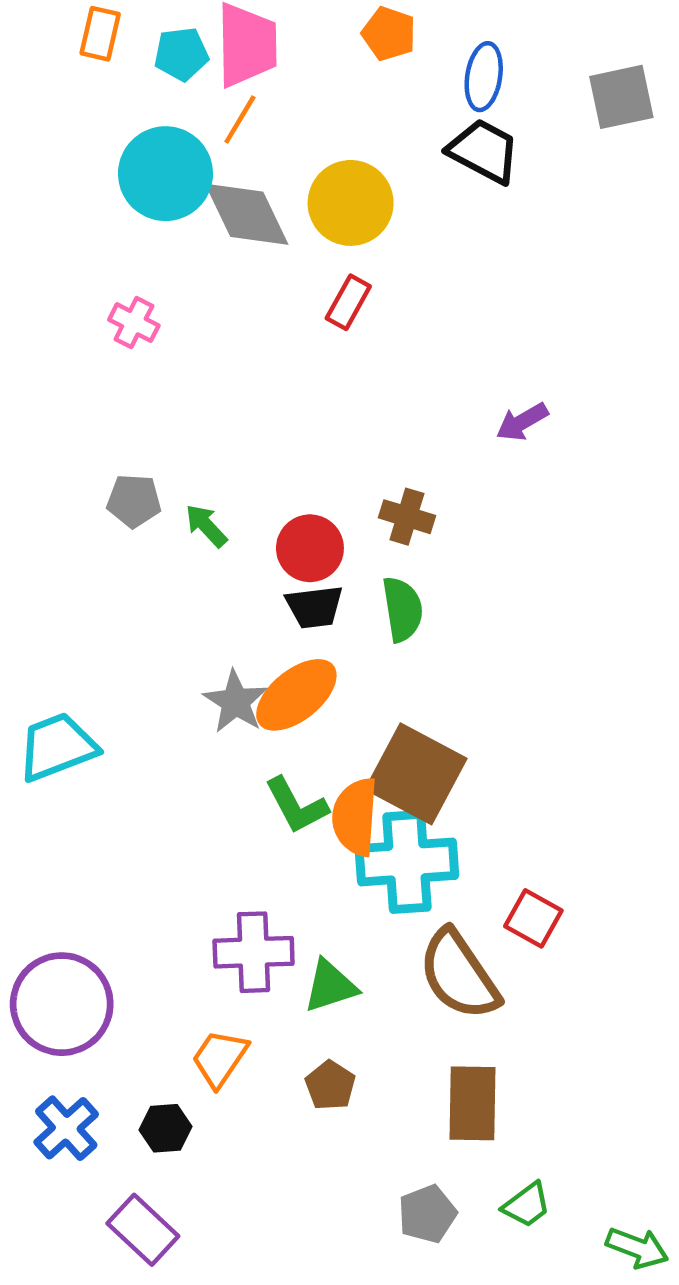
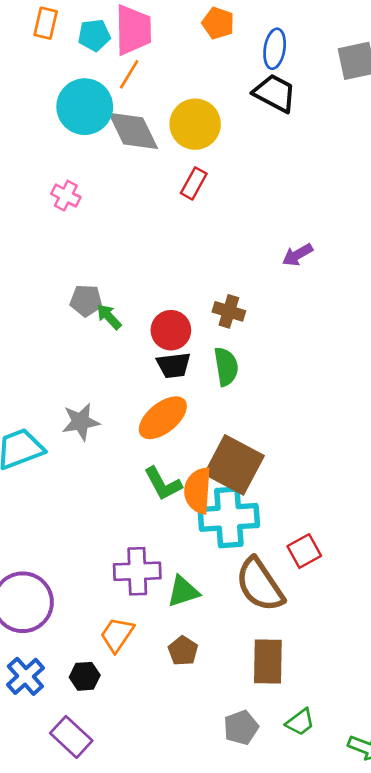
gray pentagon: (134, 501) -> (86, 301), moved
gray star: (235, 702) -> (81, 422), moved, turned 30
red square: (533, 918) -> (304, 551), turned 32

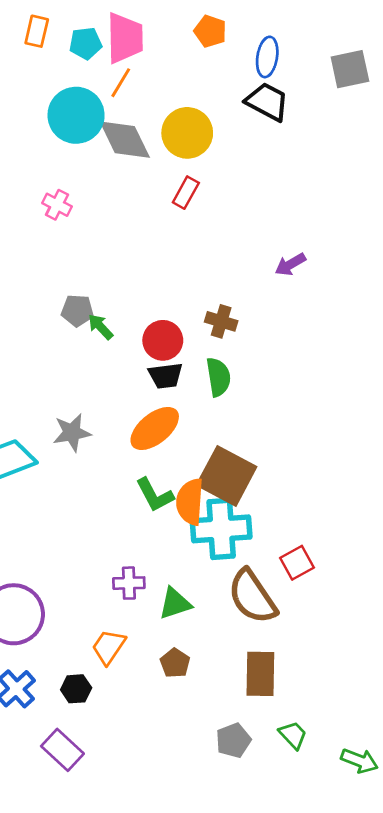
purple cross: (137, 571) -> (129, 583), size x0.7
green trapezoid: (300, 722) -> (293, 735), turned -96

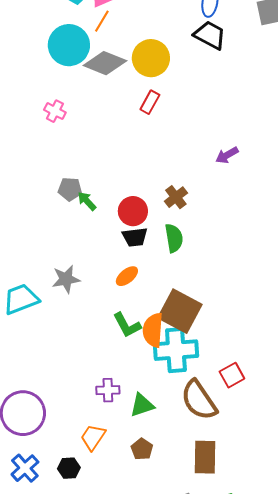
gray diamond: (125, 140) -> (105, 63), turned -42
brown cross: (221, 321) -> (176, 197), turned 35
orange ellipse: (155, 428) -> (127, 276), size x0.6

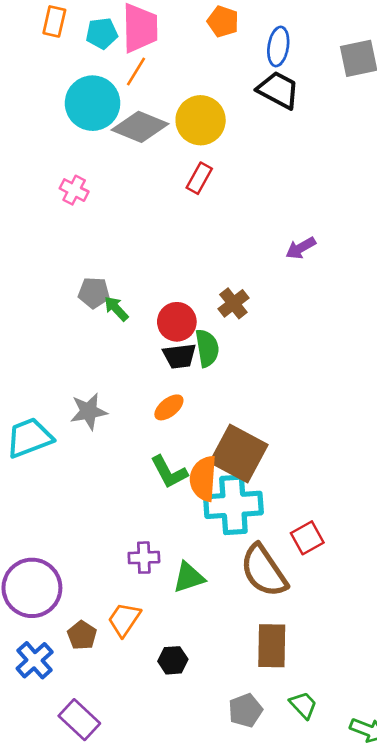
green semicircle: (174, 238) -> (207, 348), moved
brown pentagon: (142, 449) -> (82, 635), moved
black hexagon: (69, 468) -> (173, 660), moved

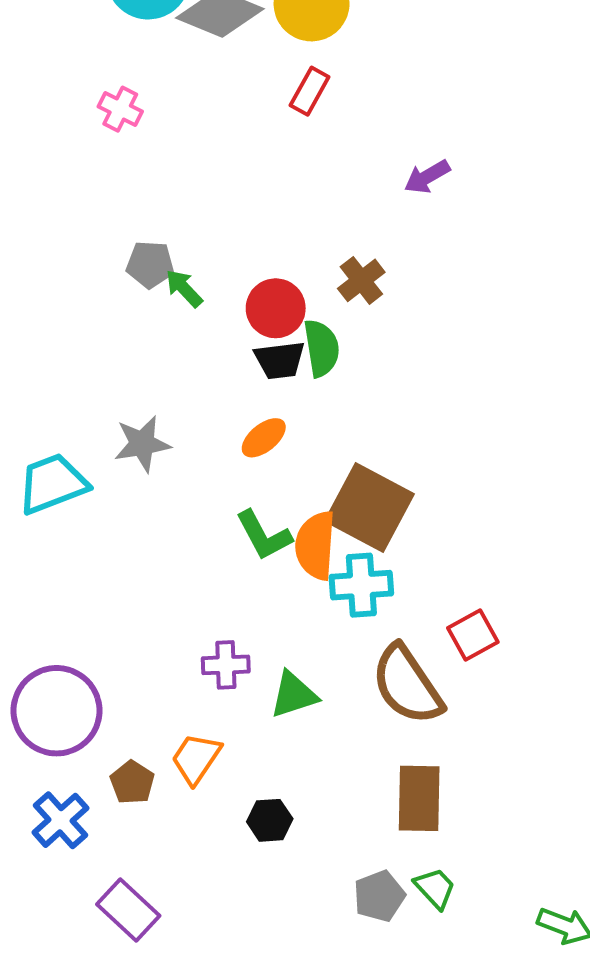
purple arrow: (301, 248) -> (427, 177), moved
cyan cross: (233, 505) -> (361, 585), size x0.7
green trapezoid: (303, 705) -> (435, 888), moved

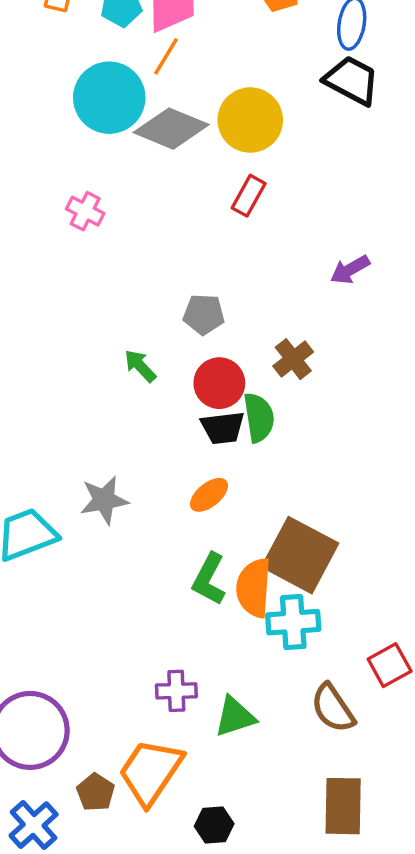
gray pentagon: (150, 264) -> (204, 314), moved
green L-shape: (264, 535) -> (209, 579), turned 56
brown semicircle: (407, 685) -> (333, 708), size x0.7
orange trapezoid: (196, 759) -> (151, 772), size x1.5

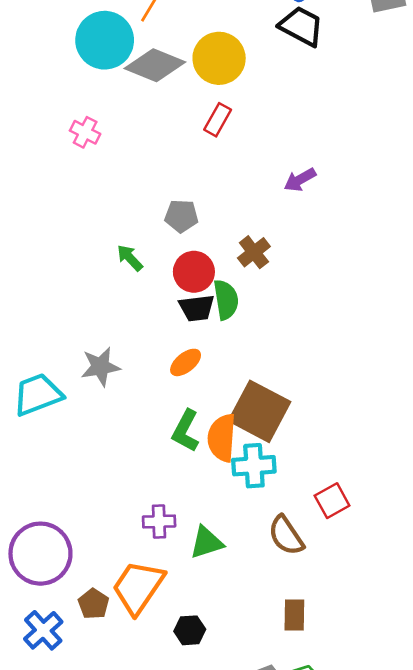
brown rectangle: (343, 806) -> (294, 615), size x0.7

